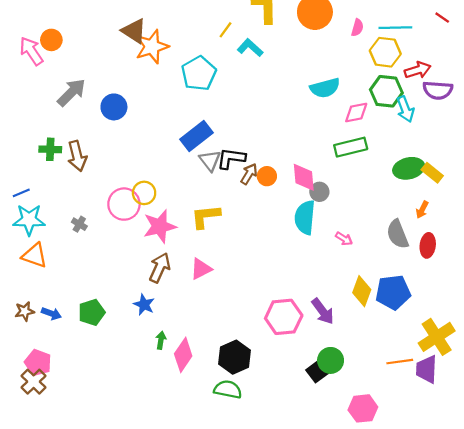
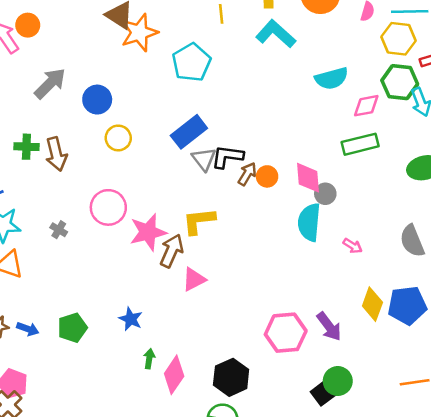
yellow line: (226, 30) -> (221, 14), turned -42
cyan L-shape: (250, 48) -> (276, 34), moved, size x1.4
yellow circle: (144, 193) -> (118, 138), moved
brown arrow: (160, 268) -> (172, 251), moved

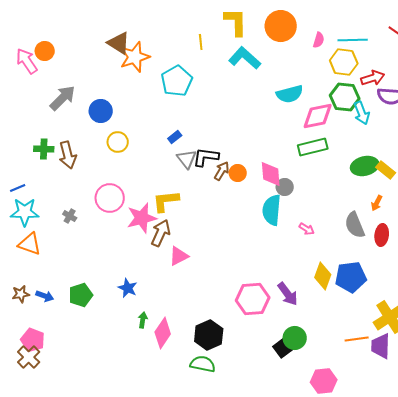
pink diamond: (366, 106) -> (318, 116), size x1.4
blue rectangle: (189, 132) -> (175, 137), size x0.5
yellow L-shape: (199, 221) -> (166, 201), moved

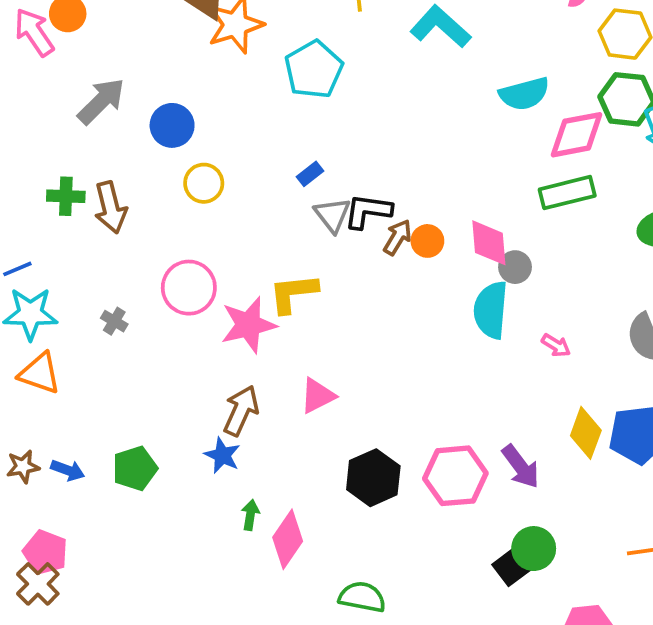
brown arrow: (161, 233) -> (241, 411), moved
black hexagon: (209, 335) -> (373, 478), moved

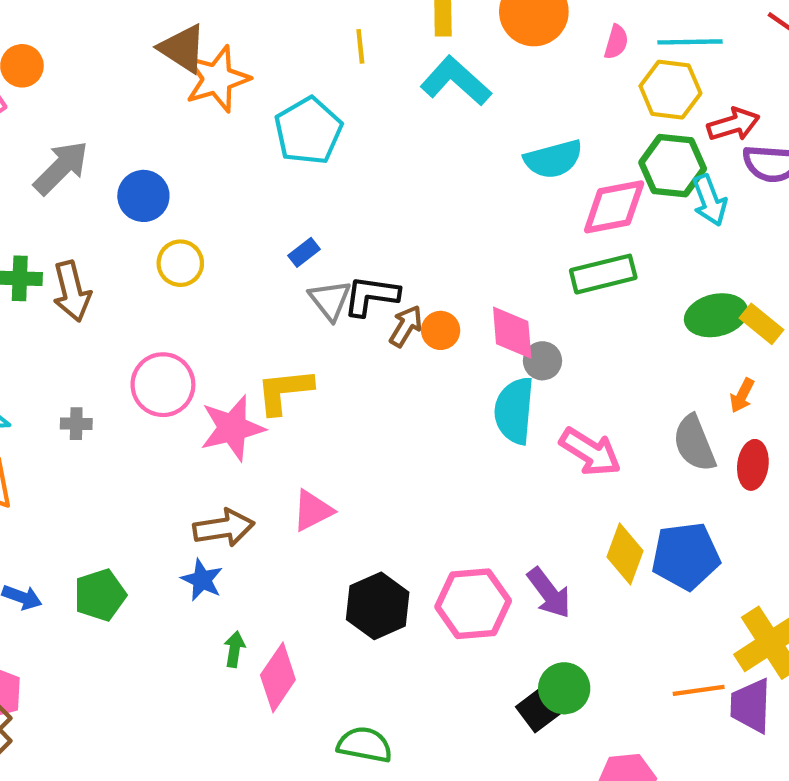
gray cross: (114, 321) -> (76, 424), turned -30
pink arrow: (556, 345) -> (590, 452), size x1.8
brown arrow: (241, 411) -> (224, 528), turned 57

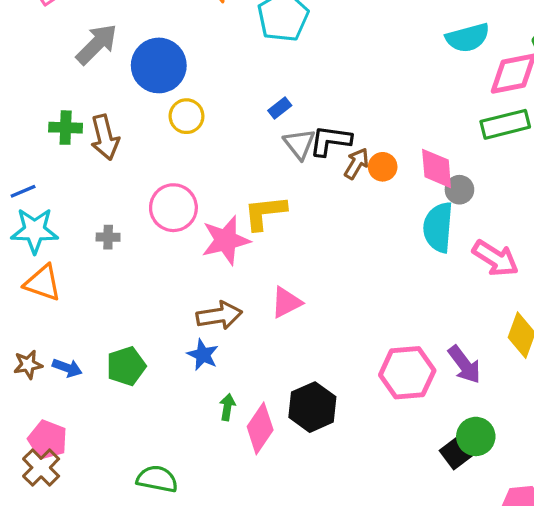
blue circle: (143, 196) -> (159, 65), size x1.4
black hexagon: (378, 606) -> (312, 407), moved
green semicircle: (365, 745) -> (157, 479), moved

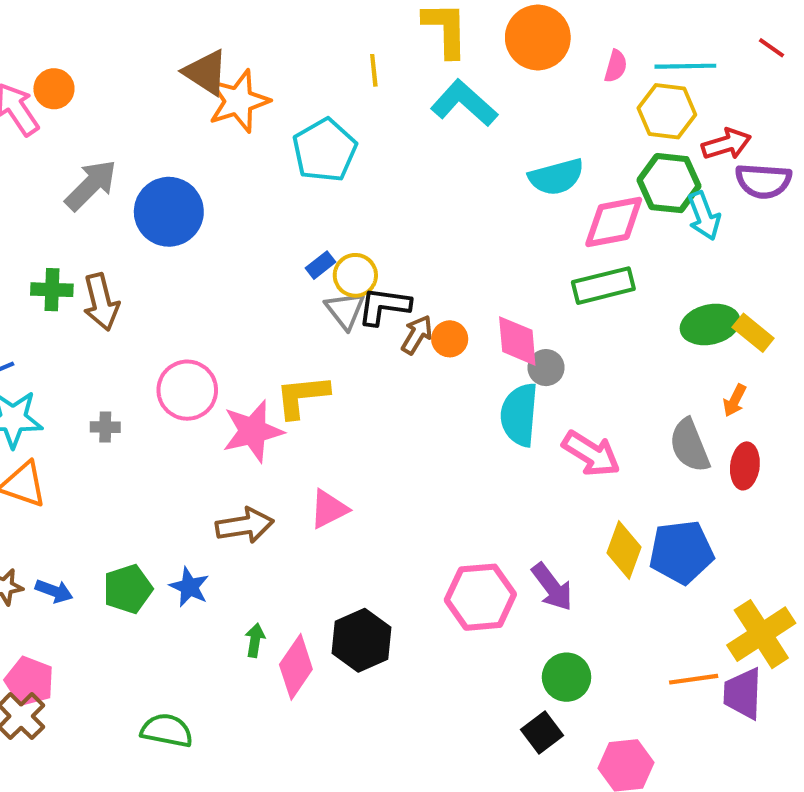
yellow circle: (187, 116) -> (355, 275), moved
blue star: (203, 355) -> (189, 587), moved
black square: (456, 453) -> (542, 732), moved

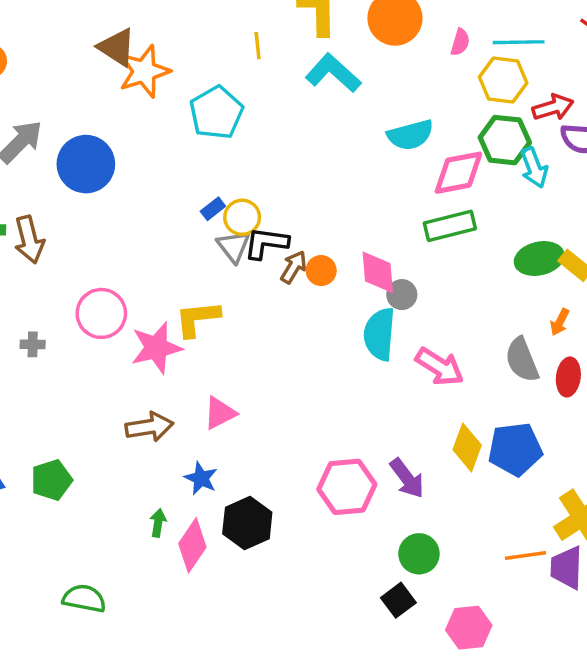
blue star: (189, 587) -> (201, 478), moved

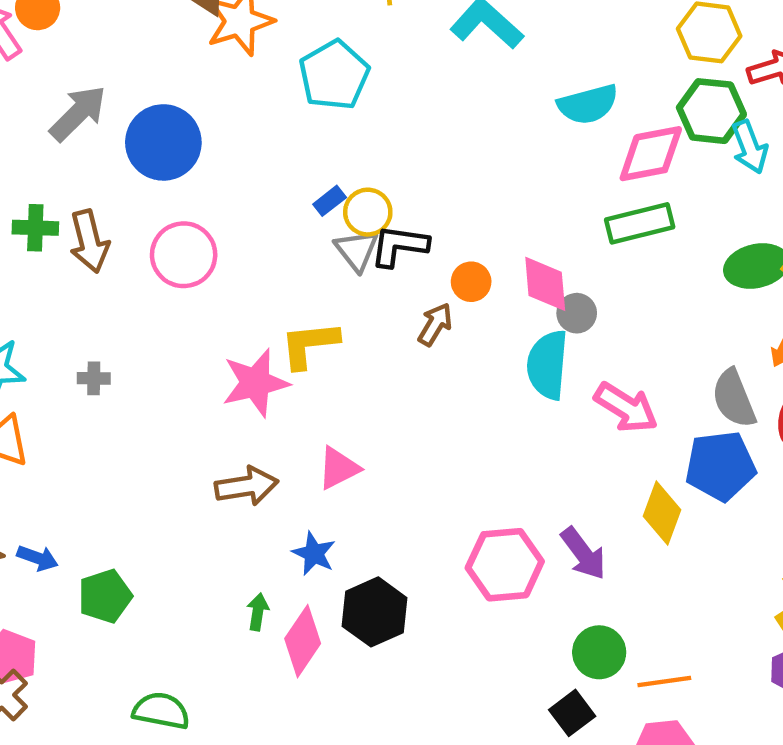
brown arrow: (294, 267) -> (435, 324), moved
pink circle: (101, 313) -> (184, 255), moved
blue pentagon: (515, 449) -> (720, 466), moved
green pentagon: (52, 480) -> (105, 596), moved
orange line: (525, 556) -> (664, 682), moved

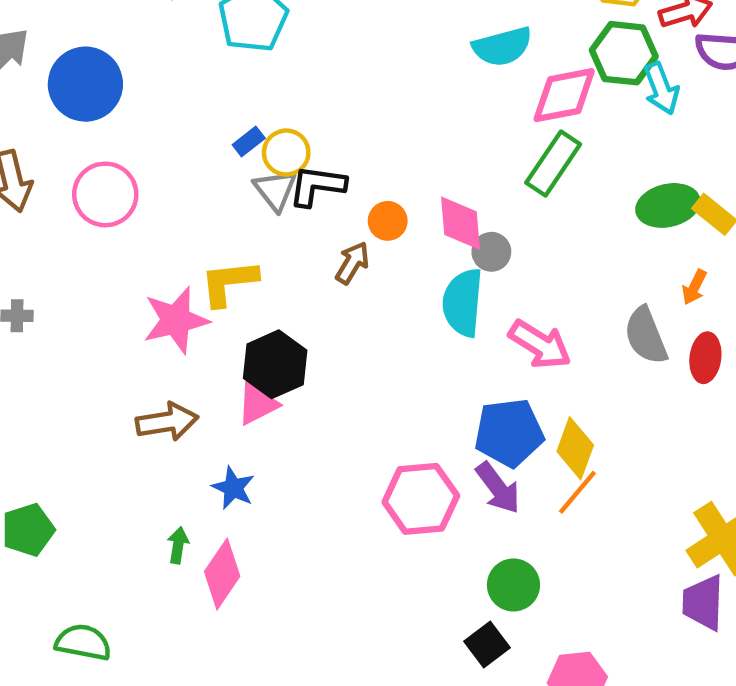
green rectangle: (640, 223) -> (553, 164), turned -42
blue pentagon: (720, 466) -> (509, 433), moved
black hexagon: (375, 612) -> (275, 364), moved
orange line: (664, 682) -> (577, 492), moved, turned -42

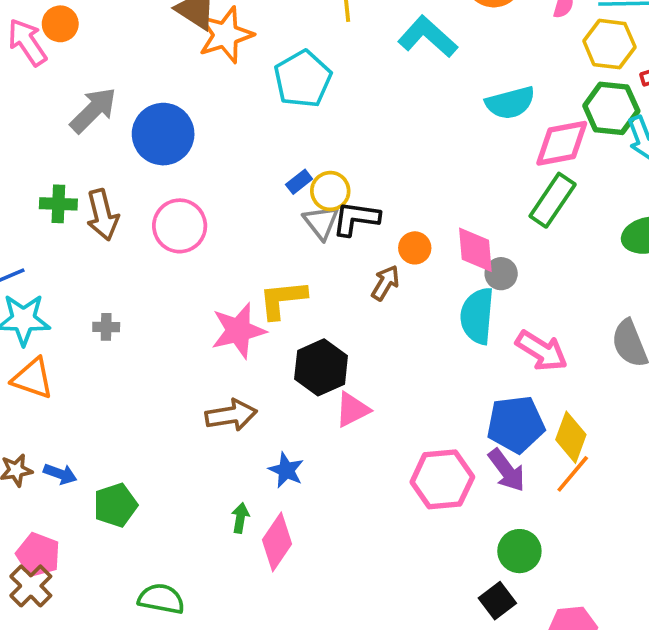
pink triangle: (258, 404) -> (352, 410), moved

